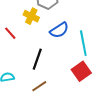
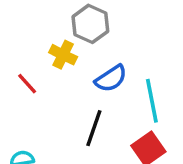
black line: (37, 59) -> (94, 128), moved

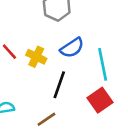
yellow cross: (63, 55) -> (36, 57), moved

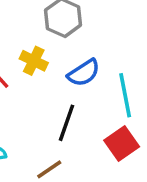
yellow cross: (36, 57) -> (34, 61), moved

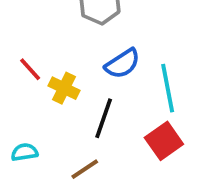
yellow cross: (34, 61) -> (64, 88), moved

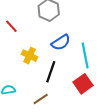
red line: (30, 69) -> (11, 26), moved

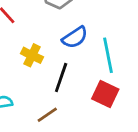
red square: (83, 84) -> (105, 94), turned -30

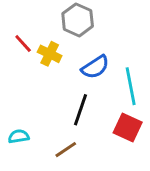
yellow cross: (32, 55) -> (50, 54), moved

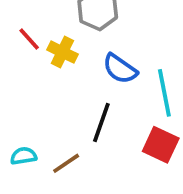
blue semicircle: (95, 67) -> (120, 69), turned 68
brown line: (66, 150) -> (66, 163), moved

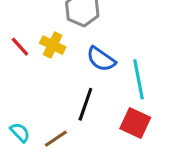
red line: (29, 39) -> (20, 47), moved
cyan semicircle: (24, 156) -> (20, 132), turned 55

